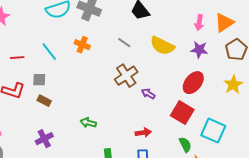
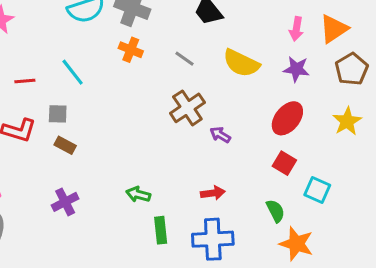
orange cross: (82, 45) -> (131, 50), moved
red square: (182, 113) -> (284, 163), moved, size x0.7
green arrow: (88, 123) -> (138, 194), moved
cyan square: (213, 131) -> (317, 190), size x0.7

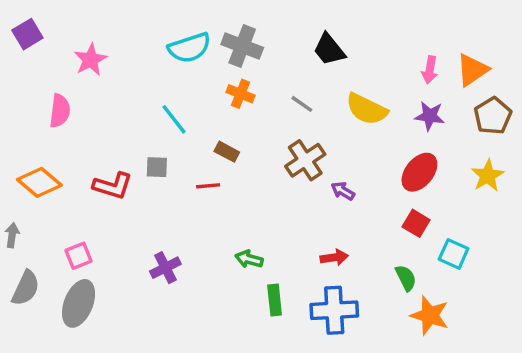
red line: (25, 81) -> (208, 186), moved
brown rectangle: (65, 145) -> (227, 152), moved

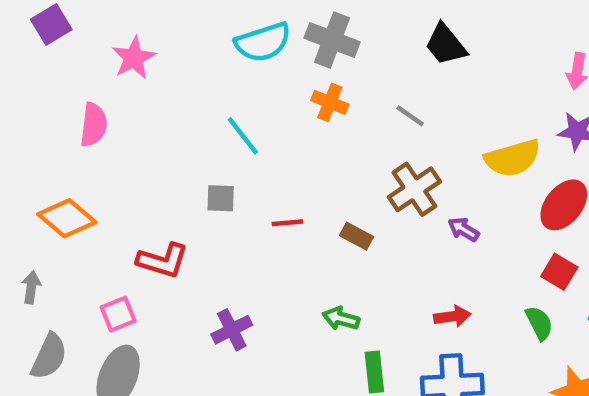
yellow semicircle: (367, 109) -> (513, 158), moved, turned -42
brown rectangle: (227, 152) -> (357, 236), moved
red L-shape: (113, 186) -> (163, 261), moved
green semicircle: (406, 278) -> (539, 323), moved

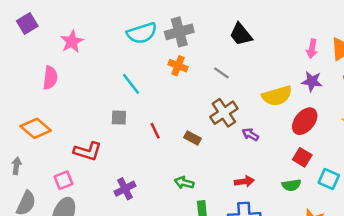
gray cross: (332, 40) -> (179, 32), turned -36
red line: (287, 223) -> (155, 131), turned 70
green semicircle: (539, 323) -> (291, 185), turned 108

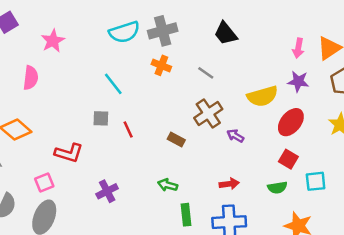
red line: (155, 131) -> (128, 130), moved
cyan square: (329, 179) -> (316, 181), turned -30

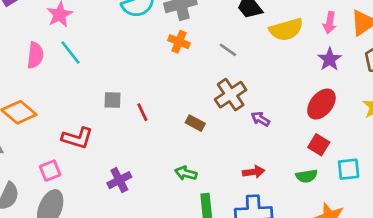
purple star: (298, 81) -> (330, 59), turned 30
cyan line: (113, 84) -> (71, 53), moved
yellow semicircle: (262, 96) -> (286, 29), moved

